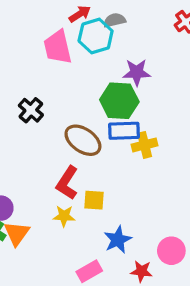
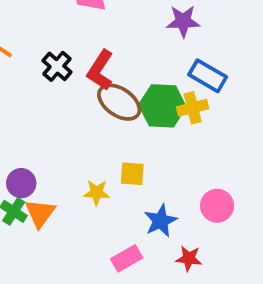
green hexagon: (119, 101) -> (162, 106), moved
blue rectangle: (124, 131) -> (208, 76), moved, turned 32
red L-shape: (67, 183) -> (100, 70), moved
pink circle: (171, 251) -> (217, 206), moved

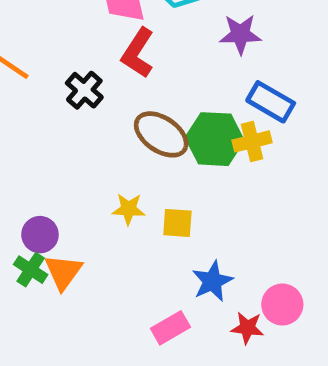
red L-shape: (100, 70) -> (138, 53), moved
yellow star: (97, 193) -> (129, 209), moved
pink circle: (217, 206) -> (282, 305), moved

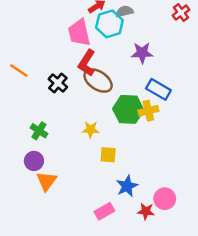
brown ellipse: (161, 134) -> (98, 80), moved
yellow star: (129, 209) -> (91, 130), moved
green cross: (31, 270) -> (39, 131), moved

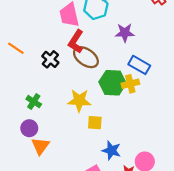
yellow star: (91, 130) -> (79, 100), size x1.5
blue star: (127, 186) -> (111, 150), turned -30

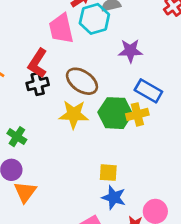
red L-shape: (76, 42) -> (38, 63), moved
black cross: (50, 59) -> (38, 84), turned 35
yellow star: (79, 100) -> (74, 114), moved
yellow square: (95, 123) -> (108, 173), moved

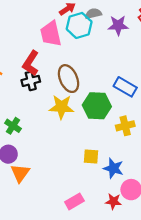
purple star: (130, 51) -> (118, 25), moved
brown ellipse: (82, 81) -> (69, 79), turned 32
yellow cross: (137, 114) -> (125, 126), moved
blue star: (114, 197) -> (113, 168), moved

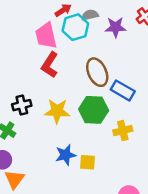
red L-shape: (31, 63) -> (50, 65), moved
brown ellipse: (69, 79) -> (97, 72), moved
black cross: (31, 81) -> (22, 105), moved
blue star: (113, 168) -> (66, 155), moved, turned -30

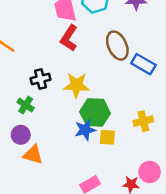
green hexagon: (94, 110) -> (95, 112), moved
yellow cross: (123, 131) -> (143, 121), moved
orange triangle: (14, 179) -> (33, 155), turned -50

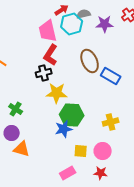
black cross: (41, 79) -> (44, 73), moved
yellow square: (107, 137) -> (81, 151), moved
pink circle: (150, 172) -> (103, 151), moved

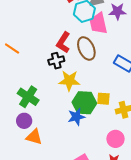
pink trapezoid: (48, 31) -> (98, 23), moved
brown ellipse: (90, 61) -> (86, 48), moved
green cross: (16, 109) -> (28, 97), size x1.5
yellow square: (81, 151) -> (103, 99), moved

